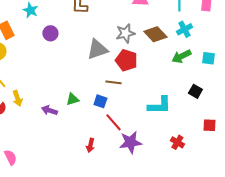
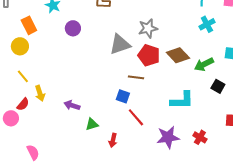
brown diamond: (155, 34) -> (178, 55), moved
green arrow: (181, 56) -> (204, 64), moved
green triangle: (72, 99) -> (92, 124), moved
purple star: (130, 142) -> (168, 137), moved

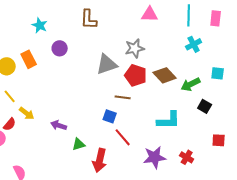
orange rectangle: (29, 25) -> (29, 59), moved
yellow arrow: (40, 93) -> (27, 113), turned -35
red arrow: (113, 140) -> (100, 160), size x1.6

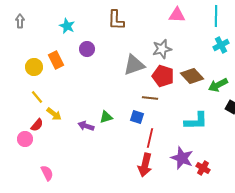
red line: (123, 137) -> (150, 138), turned 54
green triangle: (79, 144) -> (106, 117), moved
purple star: (155, 157) -> (182, 158), turned 30
red cross: (187, 157) -> (203, 168), moved
red arrow: (100, 160) -> (145, 165), moved

